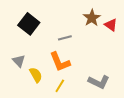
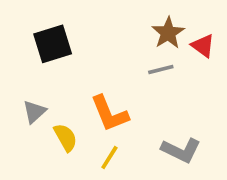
black square: (29, 24) -> (53, 44), turned 35
gray line: (65, 38) -> (161, 70), moved
gray triangle: (19, 61) -> (34, 112), turned 32

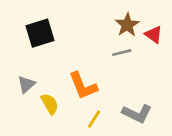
yellow line: (109, 158) -> (94, 119), moved

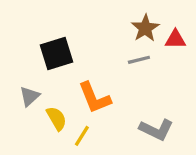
black square: (40, 33) -> (57, 54), moved
red triangle: (154, 35) -> (175, 39), turned -36
yellow line: (94, 119) -> (82, 136), moved

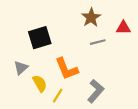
brown star: (145, 28) -> (91, 17), moved
gray L-shape: (156, 130) -> (96, 91), moved, turned -75

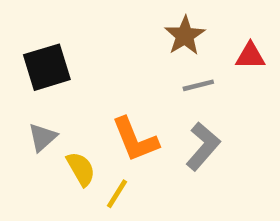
black square: (40, 38) -> (47, 67), moved
gray L-shape: (96, 91) -> (203, 146), moved

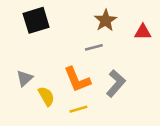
black square: (47, 67) -> (36, 20), moved
gray line: (198, 85) -> (94, 47), moved
yellow line: (117, 194) -> (78, 109), moved, turned 42

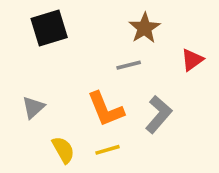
red triangle: (143, 32) -> (192, 60), moved, turned -36
yellow semicircle: (46, 96) -> (63, 150), moved

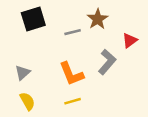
gray line: (129, 65) -> (73, 32), moved
gray L-shape: (159, 114) -> (107, 62), moved
yellow semicircle: (63, 150) -> (27, 101), moved

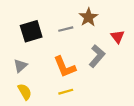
black square: (33, 19) -> (31, 31), moved
red triangle: (130, 40) -> (118, 37), turned -32

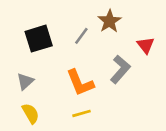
gray line: (66, 29) -> (81, 36), turned -40

